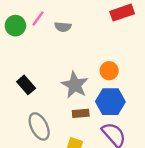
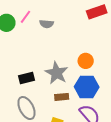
black rectangle: (26, 85) -> (26, 78), moved, turned -63

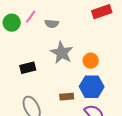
gray star: (57, 73) -> (62, 53), moved
black rectangle: (26, 78) -> (28, 68), moved

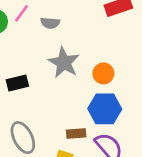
brown rectangle: (67, 97) -> (76, 133), moved

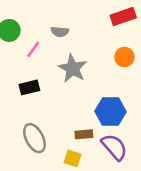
pink line: (21, 13) -> (33, 49), moved
orange circle: (103, 73) -> (124, 57), moved

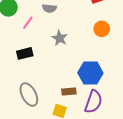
gray star: (72, 68) -> (60, 38), size x0.7
purple semicircle: (114, 147) -> (93, 102), turned 60

